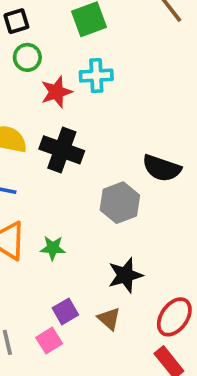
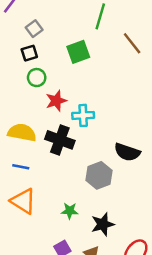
cyan cross: (96, 76) -> (83, 115), moved
green star: (53, 248) -> (70, 211), moved

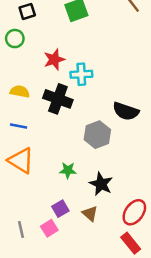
green circle: (37, 78) -> (15, 39), moved
yellow semicircle: (22, 133) -> (20, 92), size x0.7
black star: (103, 224) -> (101, 184), turned -30

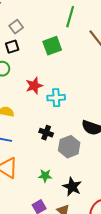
black cross: (58, 99) -> (46, 133), moved, size x0.6

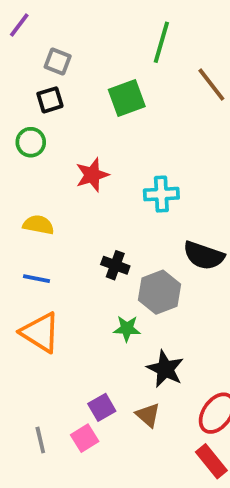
gray square: (16, 27) -> (58, 61), turned -32
cyan cross: (56, 98) -> (161, 194), moved
green star: (45, 176) -> (127, 329), moved

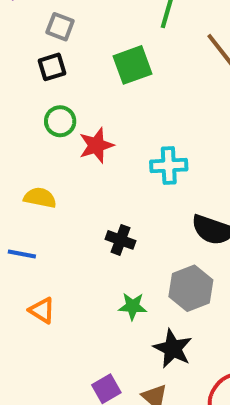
green circle: (31, 142) -> (60, 121), moved
blue line: (37, 279) -> (22, 254), moved
gray hexagon: (159, 292) -> (191, 288), moved
orange triangle: (40, 332) -> (42, 310), size x0.6

